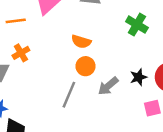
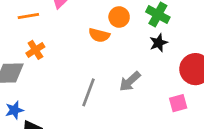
orange circle: (86, 66) -> (119, 17), moved
black star: (138, 77) -> (159, 43), moved

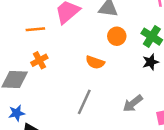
orange semicircle: (99, 35) -> (95, 62), moved
gray arrow: (130, 81) -> (133, 103), moved

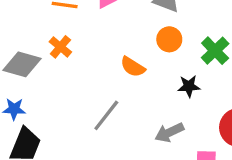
orange cross: (39, 60) -> (60, 47), turned -35
black star: (151, 62) -> (189, 86), moved

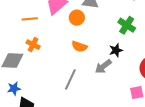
orange circle: (169, 39) -> (77, 18), moved
gray arrow: (169, 132) -> (103, 66), moved

